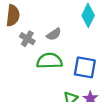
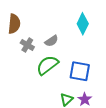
green semicircle: (49, 61) -> (47, 65), turned -35

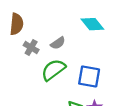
cyan diamond: (83, 24) -> (92, 24), turned -65

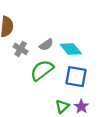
cyan diamond: (92, 24) -> (71, 49), moved

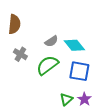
gray cross: (21, 49) -> (20, 54), moved

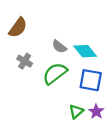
brown semicircle: (14, 24) -> (18, 28), turned 30
gray semicircle: (51, 41) -> (59, 47), turned 72

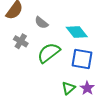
gray semicircle: (59, 47) -> (41, 23), moved

